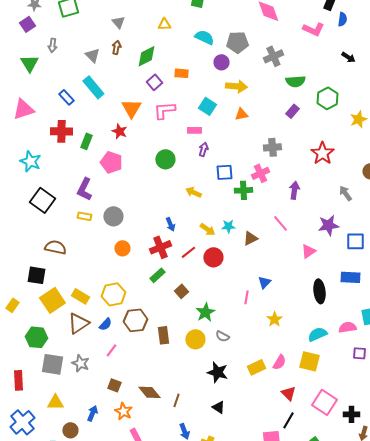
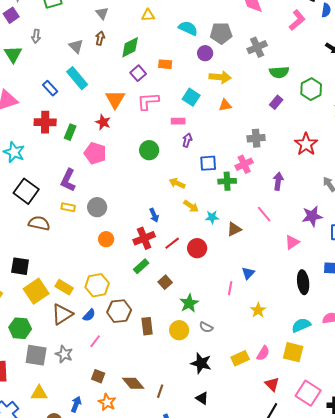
pink L-shape: (313, 29) -> (297, 20), turned -65
yellow arrow: (207, 229) -> (191, 206), moved
brown semicircle: (55, 247) -> (39, 223), moved

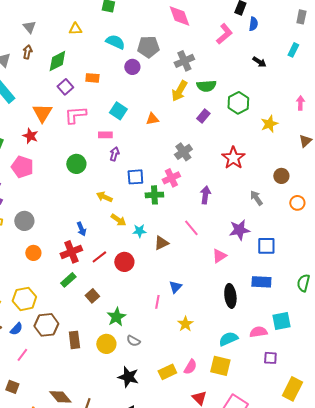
yellow arrow: (220, 77) -> (179, 91), moved, turned 115
gray cross: (256, 138) -> (183, 152), turned -30
brown square: (98, 376) -> (12, 387), moved

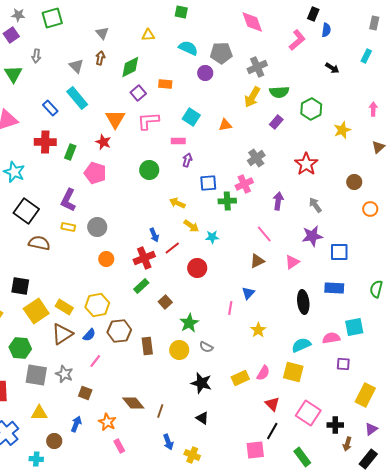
gray arrow: (256, 198) -> (315, 205), moved
brown triangle: (161, 243) -> (257, 261), moved
red line: (99, 257) -> (172, 248), moved

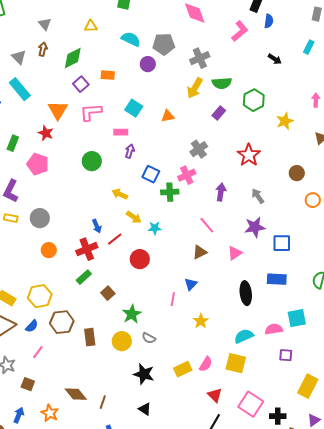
blue square: (208, 183) -> (151, 174), turned 30

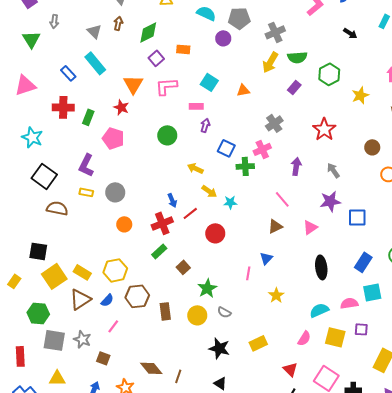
blue rectangle: (277, 279) -> (363, 262), moved, turned -60
yellow square: (236, 363) -> (335, 337), moved
pink semicircle: (206, 364) -> (304, 338), moved

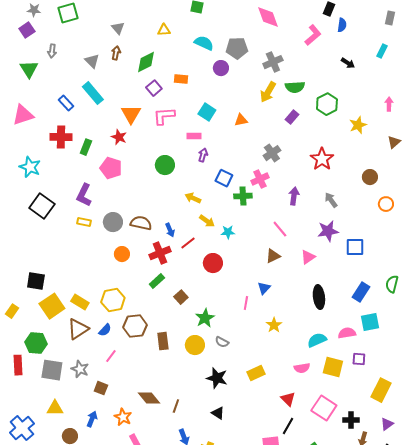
brown semicircle: (57, 208) -> (141, 223), moved
pink semicircle: (304, 338) -> (302, 368), turned 49
red rectangle: (20, 356) -> (18, 365), moved

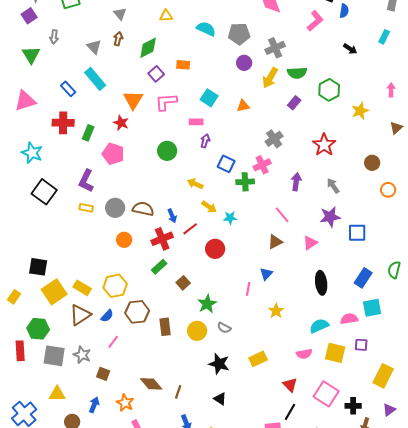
purple circle: (221, 68) -> (244, 63), moved

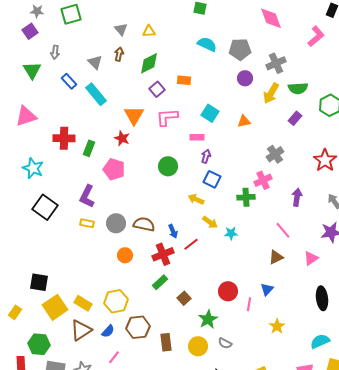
yellow triangle: (166, 16) -> (149, 31), moved
blue rectangle: (68, 89) -> (69, 81), moved
blue square: (226, 164) -> (212, 179), moved
red circle: (215, 249) -> (228, 291), moved

